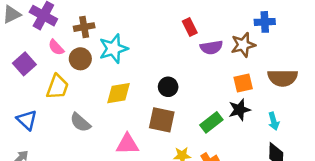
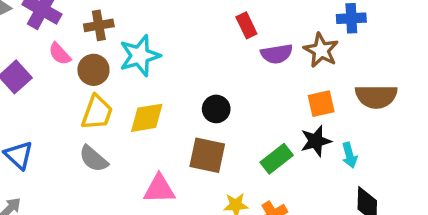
brown star: (243, 45) -> (321, 50), turned -30
yellow trapezoid: (57, 87) -> (97, 113), moved
cyan arrow: (274, 121) -> (350, 155), moved

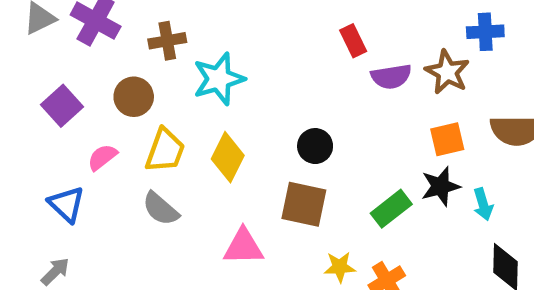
pink semicircle: (60, 54) -> (102, 157), moved, turned 95
brown circle: (93, 70) -> (134, 97), moved
yellow diamond: (147, 118) -> (228, 157), turned -54

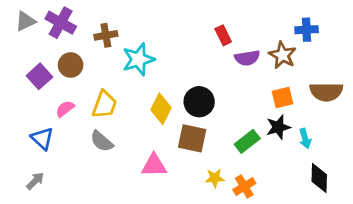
brown circle: (134, 97) -> (71, 65), moved
black circle: (315, 146) -> (199, 102), size x1.4
yellow diamond: (228, 157) -> (161, 109), moved

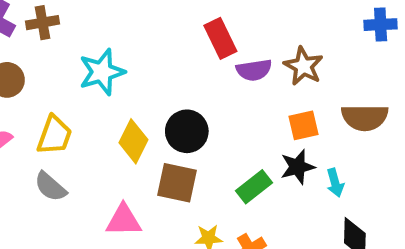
blue cross: (307, 30) -> (381, 25), moved
brown cross: (106, 35) -> (42, 23), moved
red rectangle: (223, 35) -> (220, 38), size x1.4

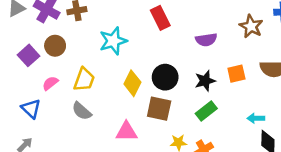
red rectangle: (220, 38) -> (160, 18), moved
brown star: (303, 66) -> (251, 26), moved
black star: (298, 167) -> (205, 81), moved
cyan arrow: (335, 183) -> (256, 118), moved, turned 105

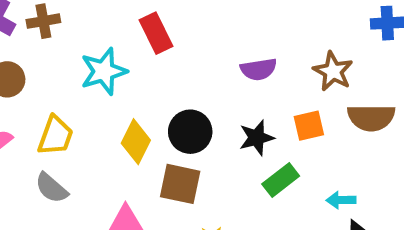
red rectangle: (160, 18) -> (156, 33), moved
brown star: (251, 26) -> (333, 71), moved
green rectangle: (206, 111) -> (281, 180), moved

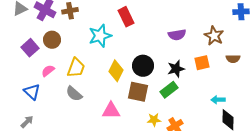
brown semicircle: (371, 118) -> (233, 59), size x0.6
green rectangle: (281, 180) -> (169, 90), moved

